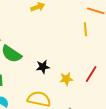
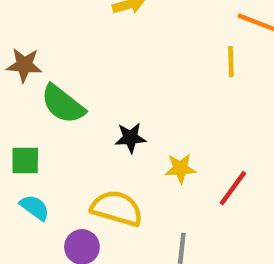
red line: (91, 74) -> (233, 188), moved

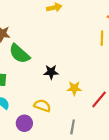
yellow semicircle: (117, 208) -> (42, 106), size x0.7

